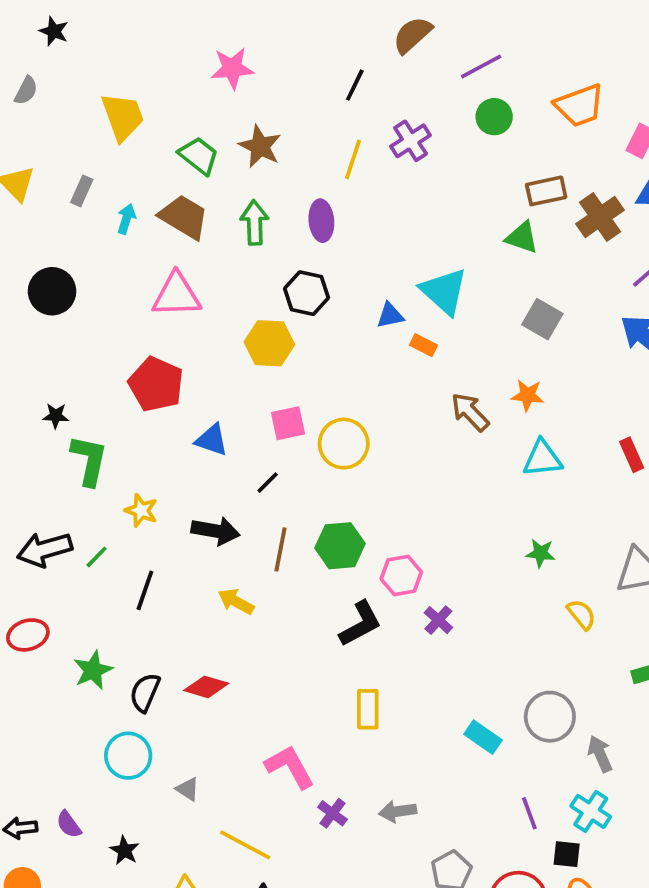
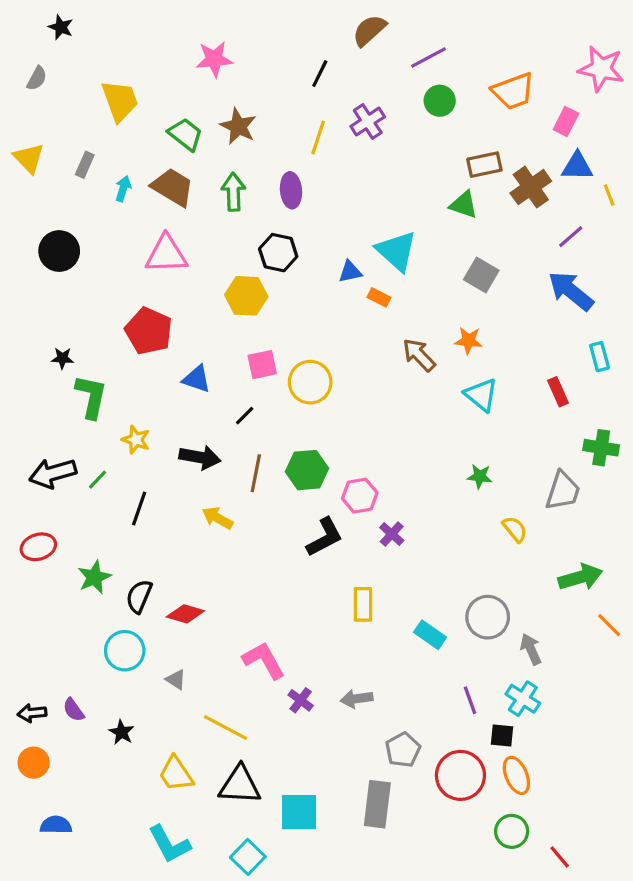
cyan triangle: (542, 458) -> (481, 395), turned 45
red diamond: (206, 687) -> (185, 614), moved
yellow rectangle: (368, 709) -> (363, 604), moved

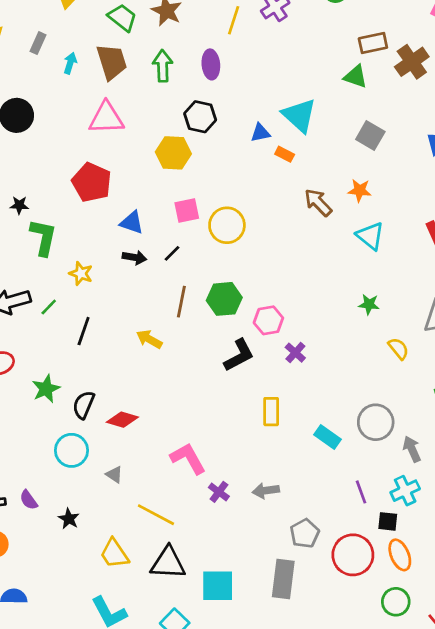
brown trapezoid: (173, 187) -> (112, 62), turned 42
black arrow: (200, 457) -> (134, 257), moved, size x0.7
cyan cross: (523, 699) -> (405, 491), turned 32

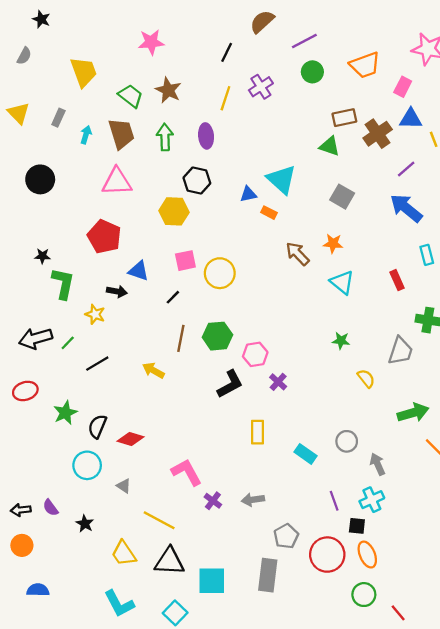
black arrow: (134, 257) -> (117, 291), moved
black line: (84, 331) -> (97, 364), turned 40
gray circle: (376, 422) -> (347, 441), size x0.7

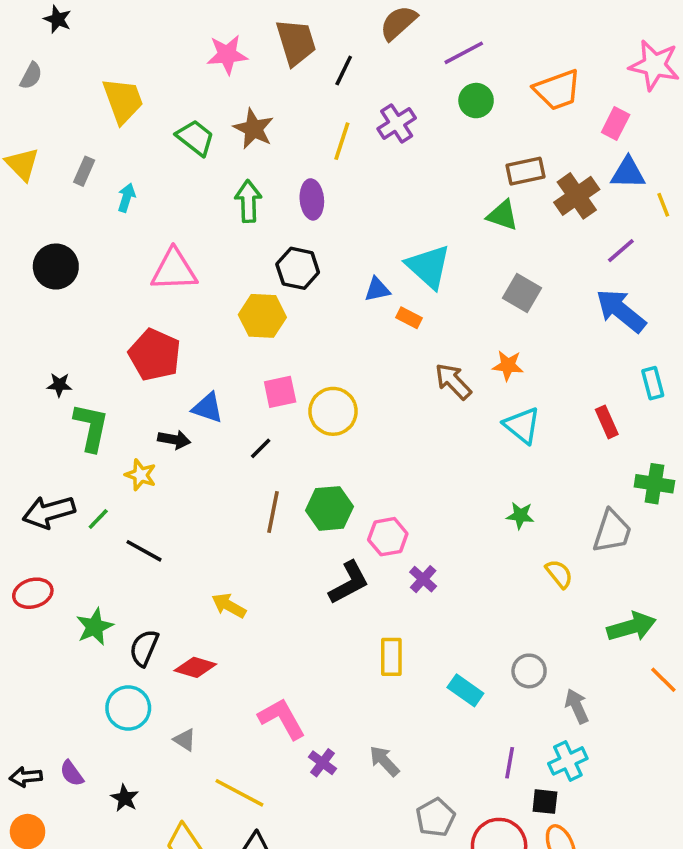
brown trapezoid: (121, 134) -> (296, 42), moved
black line: (97, 364) -> (144, 551), turned 60
yellow arrow: (153, 370) -> (229, 606), moved
gray arrow: (253, 500) -> (384, 761), turned 55
purple line: (334, 501) -> (510, 763), turned 30

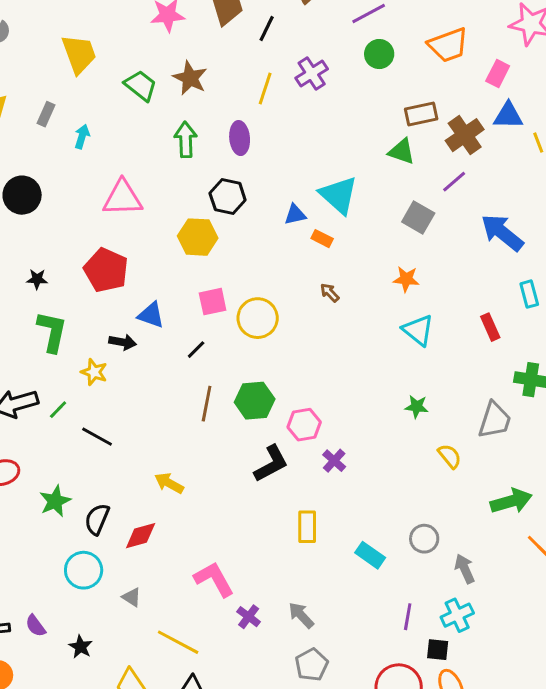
purple line: (621, 251) -> (454, 182), moved
brown arrow: (453, 381) -> (330, 293), moved, size x0.6
black star: (59, 385) -> (37, 279), moved
red diamond: (195, 667) -> (141, 536), turned -32
gray pentagon: (435, 817) -> (312, 665), moved

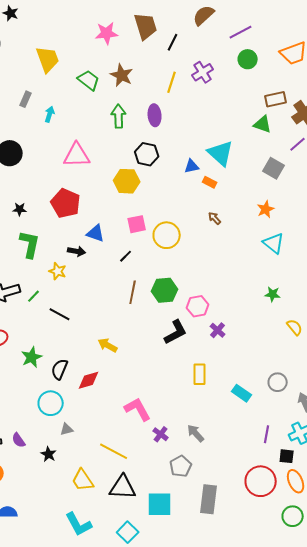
orange star: (406, 279) -> (266, 209), turned -30
gray triangle: (132, 597) -> (67, 429), moved, turned -48
gray pentagon: (312, 665) -> (181, 466), moved

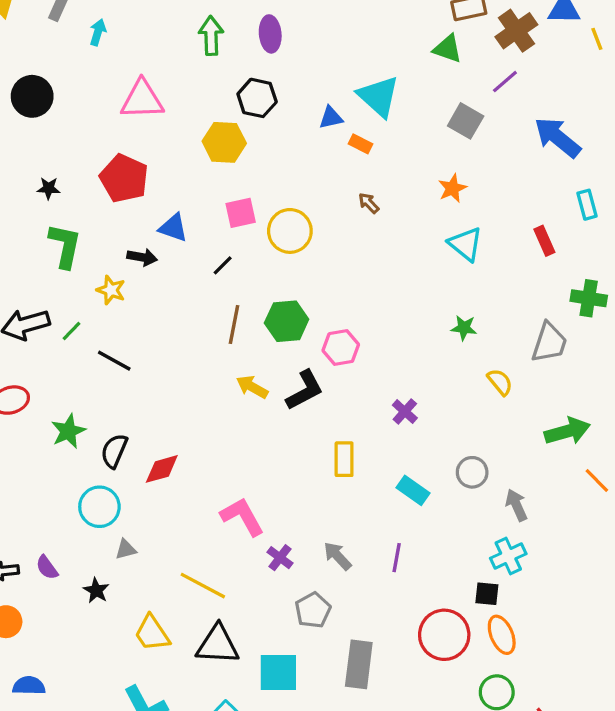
purple cross: (218, 330) -> (405, 412), moved
yellow arrow: (108, 345) -> (252, 387), moved
purple line: (267, 434) -> (397, 558), moved

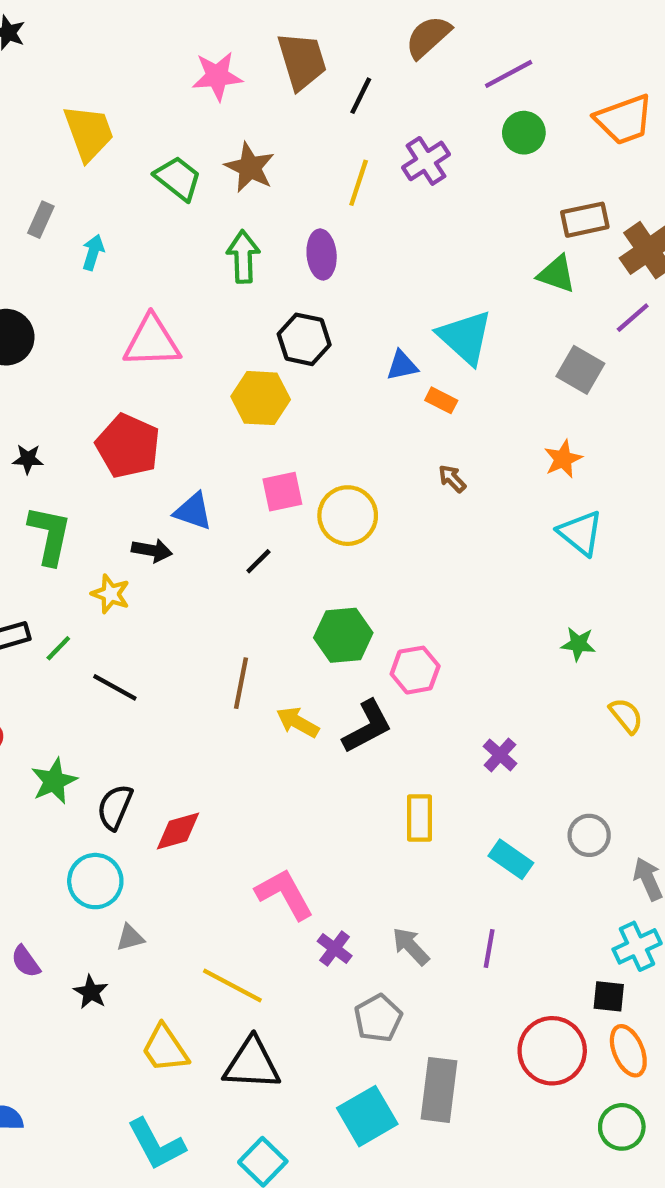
brown line: (234, 325) -> (241, 683), moved
cyan square: (278, 673) -> (367, 1116), moved, turned -30

